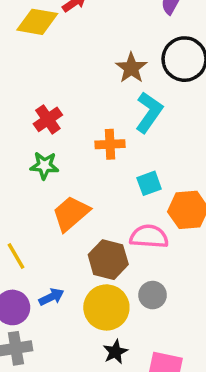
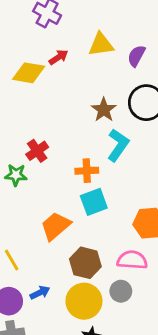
green star: (44, 166) -> (16, 175), moved
cyan square: (149, 183) -> (94, 202), moved, size x1.4
pink semicircle: (149, 237) -> (132, 260), moved

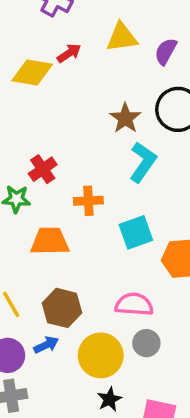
orange cross: (87, 171) -> (88, 201), moved
cyan square: (94, 202) -> (136, 232), moved
orange trapezoid: (56, 226) -> (50, 241), moved, turned 40
pink semicircle: (132, 260) -> (134, 304), moved
brown hexagon: (85, 263) -> (62, 308), moved

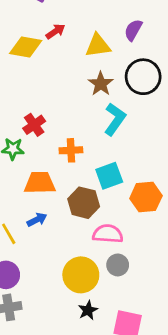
yellow triangle: (122, 37) -> (98, 46), moved
brown hexagon: (62, 308) -> (84, 203), moved
blue arrow: (46, 345) -> (37, 220), moved

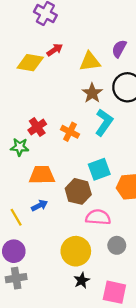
orange cross: (71, 150) -> (70, 132), moved, turned 30
gray circle: (118, 265) -> (117, 245), moved

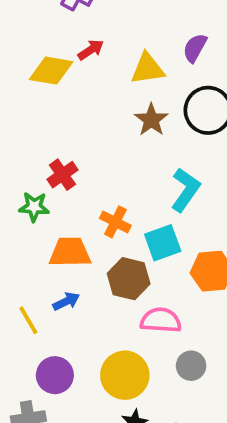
cyan L-shape: (104, 122) -> (185, 190), moved
orange cross: (70, 132) -> (115, 222), moved
purple circle: (14, 251) -> (55, 375), moved

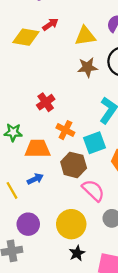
brown star: (151, 120) -> (87, 67), turned 30
red cross: (62, 175) -> (46, 102), moved
green star: (34, 207) -> (13, 132), moved
pink semicircle: (161, 320) -> (93, 190), turned 40

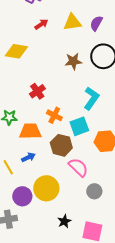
yellow triangle: (85, 36) -> (72, 22), moved
yellow diamond: (26, 37) -> (16, 51), moved
yellow circle: (71, 224) -> (46, 188), moved

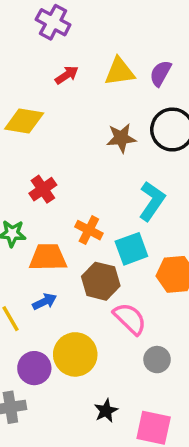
red cross: (37, 91) -> (43, 189), moved

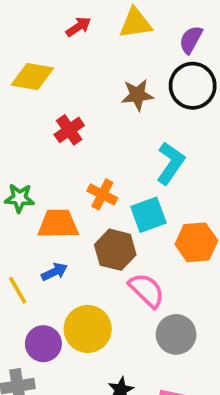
purple semicircle: (160, 73) -> (191, 40), moved
red cross: (43, 189) -> (69, 130), moved
gray circle: (157, 360) -> (176, 334), size x1.4

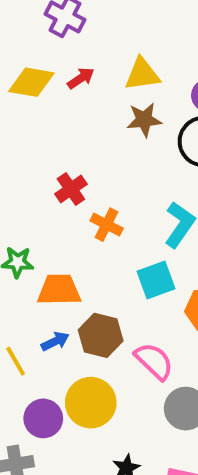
yellow diamond: (32, 77) -> (31, 82), moved
brown star: (137, 95) -> (144, 120), moved
orange cross: (102, 194) -> (107, 225), moved
brown hexagon: (115, 250) -> (101, 335), moved

